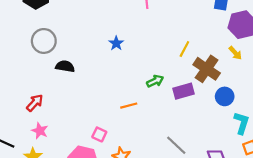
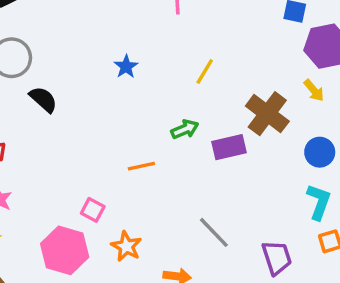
yellow line: (184, 49) -> (205, 71), moved
black semicircle: (65, 66) -> (43, 99), turned 30
blue circle: (225, 96) -> (320, 152), moved

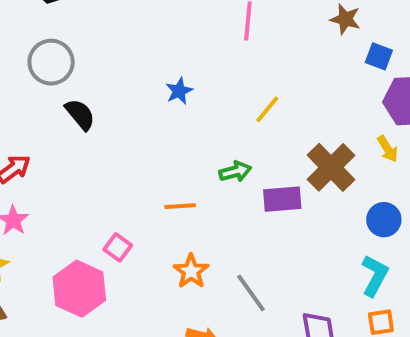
orange star: (126, 246) -> (191, 271), moved

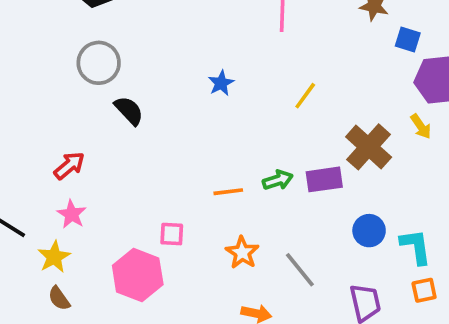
green arrow: (235, 172) -> (278, 180), moved
blue circle: (384, 220) -> (369, 231), moved
pink square: (118, 247) -> (172, 234), turned -30
cyan L-shape: (375, 276) -> (416, 247), turned -33

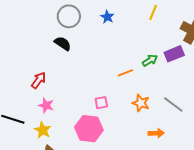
gray circle: (99, 63) -> (69, 16), moved

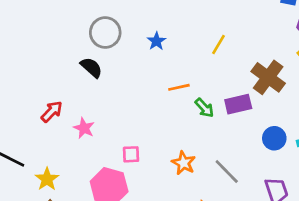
green arrow: (150, 60) -> (204, 108), turned 70
orange line: (125, 73) -> (179, 87), moved
pink star: (46, 105) -> (84, 128), moved

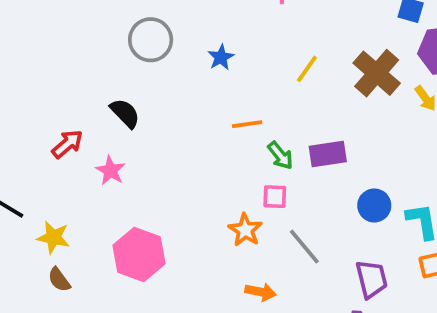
black semicircle: (91, 67) -> (125, 113), moved
brown cross: (268, 77) -> (377, 73), moved
pink square: (131, 154) -> (275, 197), moved
yellow star: (47, 179) -> (53, 237), turned -30

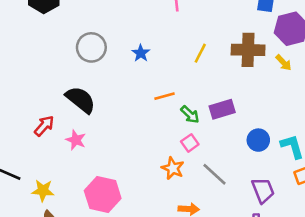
brown cross: (377, 73) -> (248, 50), turned -32
black semicircle: (125, 113) -> (81, 100), size x1.4
pink square: (275, 197) -> (190, 143), turned -30

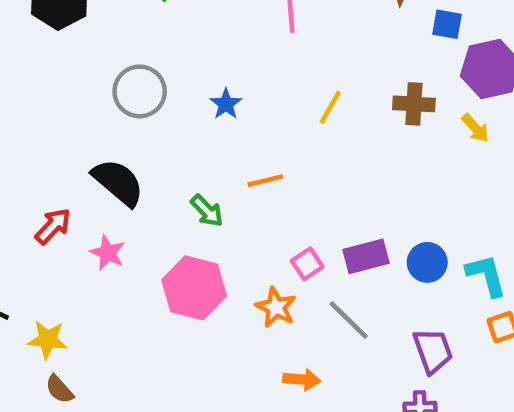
brown cross: (248, 50) -> (414, 104), size x0.7
purple rectangle: (222, 109) -> (366, 256), moved
green arrow: (190, 114) -> (207, 211), moved
pink hexagon: (103, 195) -> (194, 288), moved

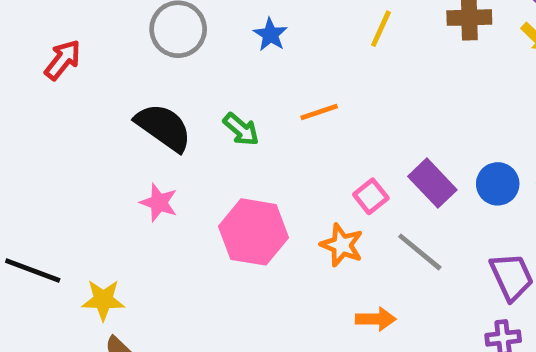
green arrow: (207, 211) -> (241, 129), moved
red arrow: (53, 226) -> (63, 60), moved
purple rectangle: (366, 256) -> (432, 183), turned 66

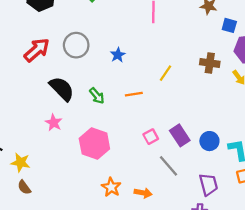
yellow line: (381, 29) -> (166, 73), moved
red arrow: (63, 60) -> (37, 50), moved, size x1.4
orange star: (342, 245) -> (111, 187), moved

